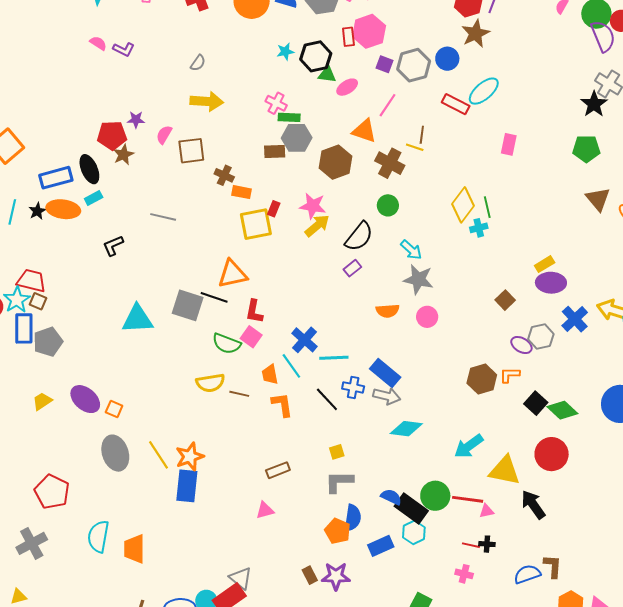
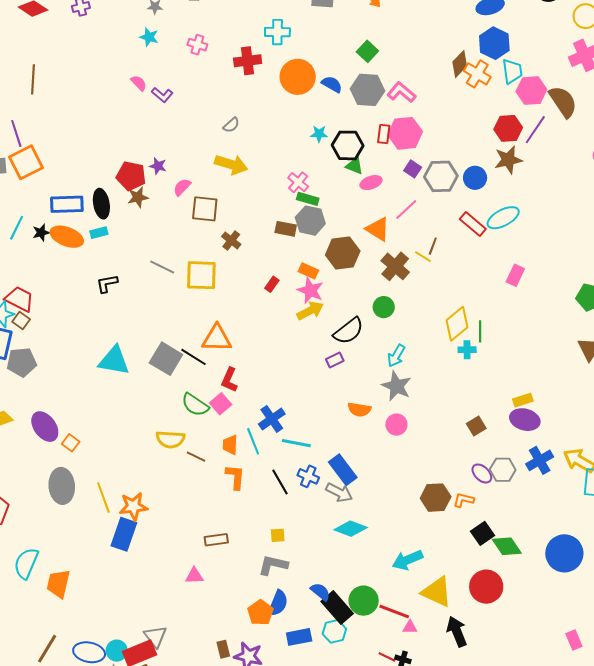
orange rectangle: (242, 192) -> (308, 271), moved
yellow square: (256, 224) -> (201, 275), moved
cyan arrow: (411, 250) -> (396, 356), turned 65

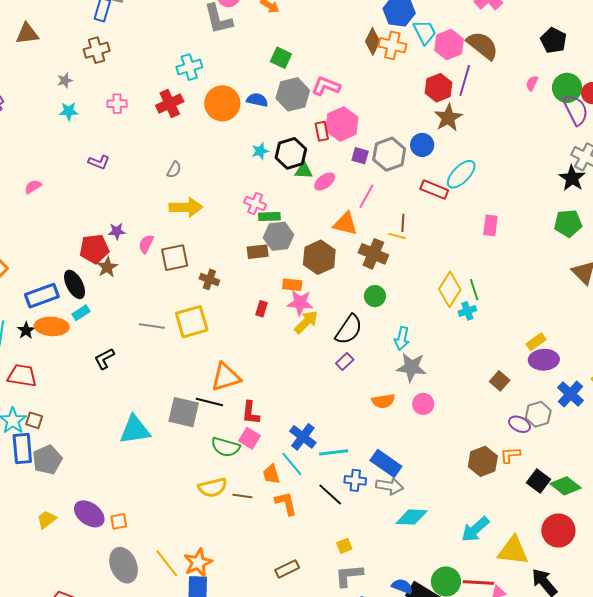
pink semicircle: (139, 83) -> (33, 187), moved, turned -60
red trapezoid: (19, 299) -> (22, 376), moved
orange square: (71, 443) -> (119, 521), turned -30

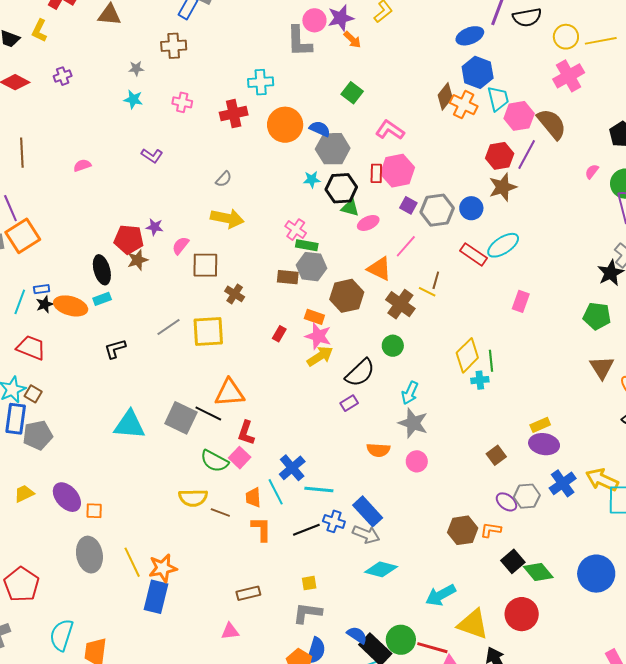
gray hexagon: (293, 94) -> (333, 149), moved
blue rectangle: (42, 296) -> (42, 289), moved, size x0.5
gray line: (152, 326) -> (168, 327), turned -55
black line: (330, 494) -> (306, 530), turned -76

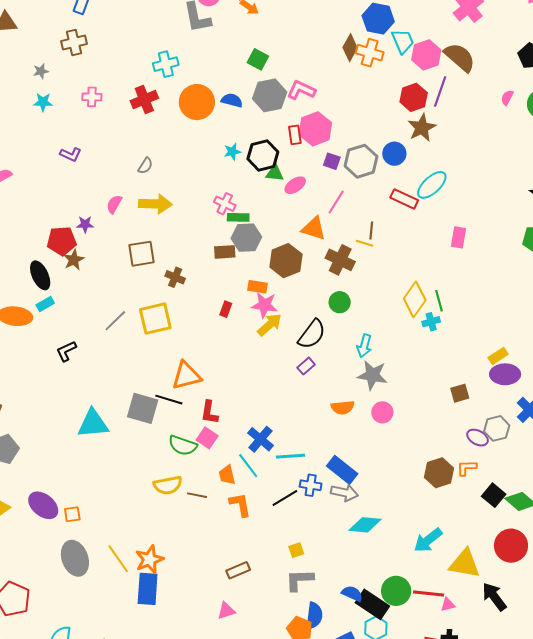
gray hexagon: (333, 149) -> (270, 95), moved
pink semicircle: (180, 246) -> (114, 204), moved
brown square: (496, 455) -> (460, 393), turned 30

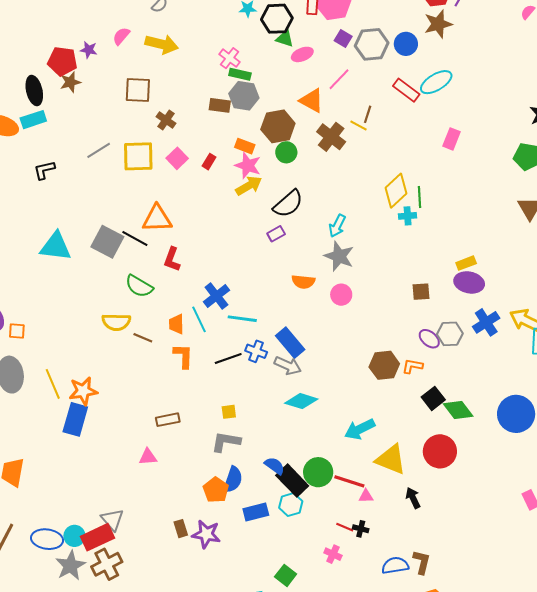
green circle: (340, 302) -> (286, 152), moved
cyan rectangle: (45, 304) -> (33, 120), size x1.4
pink square: (207, 438) -> (177, 158), moved
black arrow: (494, 597) -> (413, 498), size x0.7

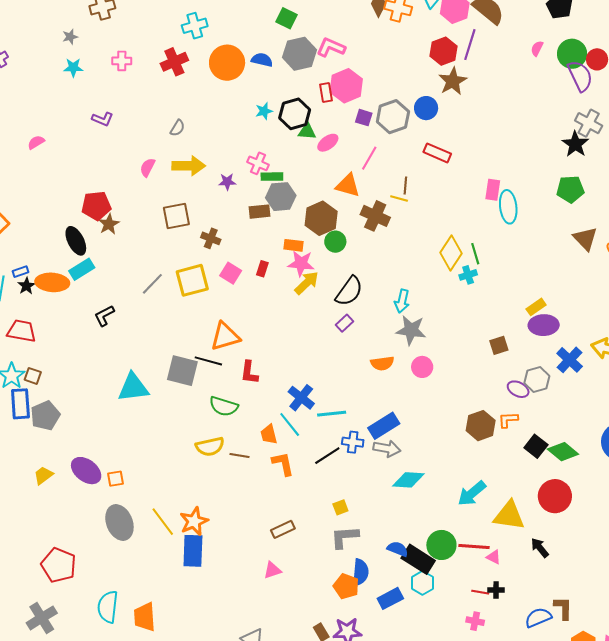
purple star: (89, 50) -> (227, 182), moved
cyan ellipse: (436, 82) -> (508, 207), moved, turned -52
blue rectangle: (290, 343) -> (384, 426), turned -68
pink triangle: (366, 496) -> (494, 557), turned 42

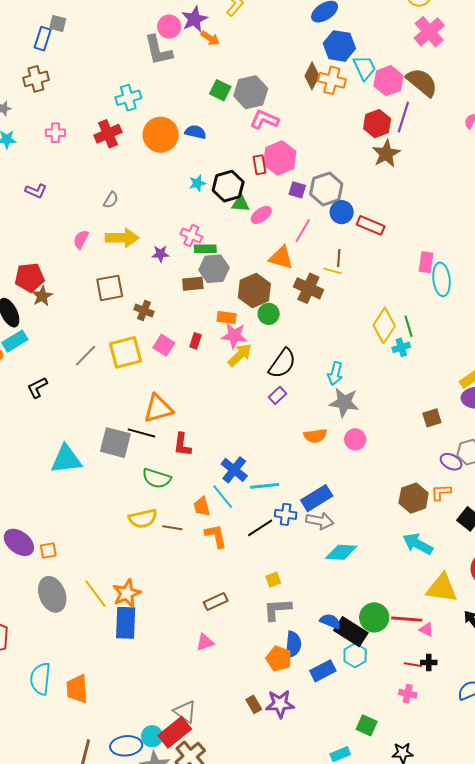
gray hexagon: (299, 54) -> (251, 92), moved
blue circle: (426, 108) -> (342, 212), moved
cyan arrow: (472, 493) -> (418, 544), moved, turned 68

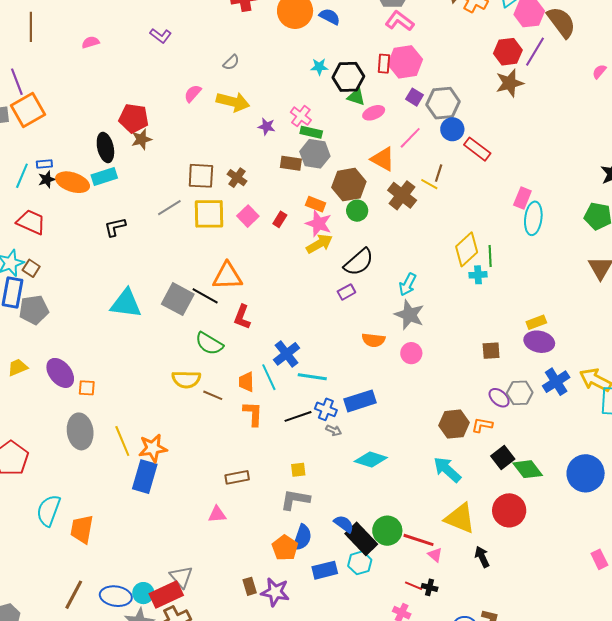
brown square: (110, 288) -> (201, 176), moved
gray arrow: (320, 521) -> (334, 430), moved, size x0.6

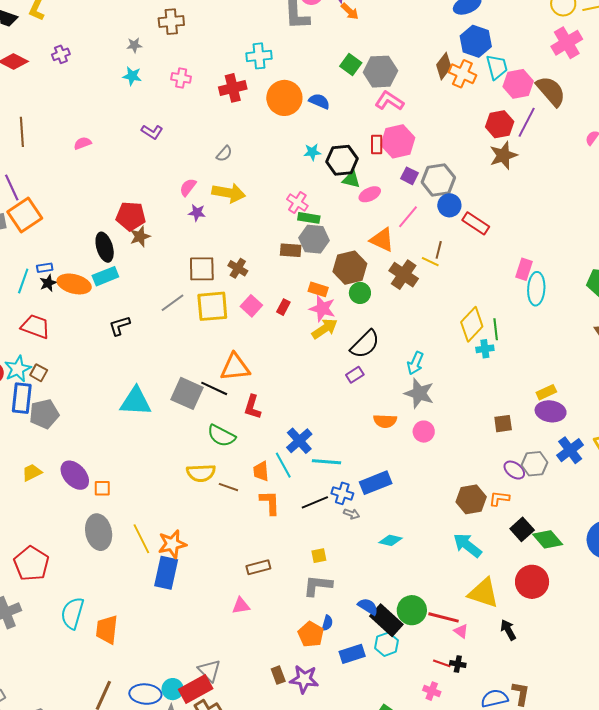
purple star: (267, 126) -> (197, 213), moved
cyan diamond: (371, 459) -> (391, 540), size x0.7
blue semicircle: (302, 538) -> (327, 623), size x0.6

